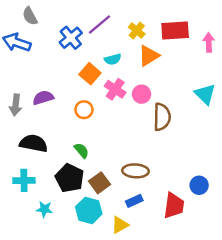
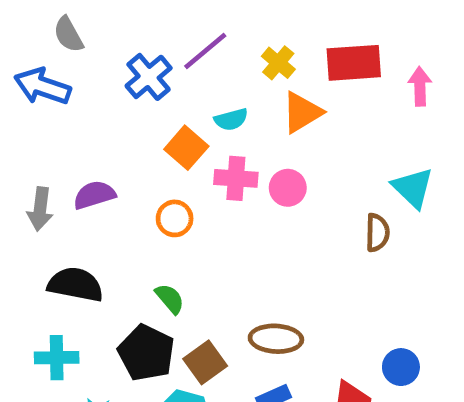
pink cross: (115, 89) -> (236, 178), turned -30
brown semicircle: (162, 117) -> (377, 233), moved, size x0.7

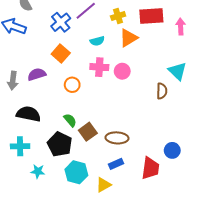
yellow cross: (278, 63) -> (118, 16), turned 32
orange square: (186, 148) -> (61, 53), moved
brown square: (205, 362) -> (88, 132), moved

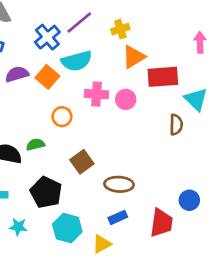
red rectangle: (151, 16) -> (163, 77), moved
cyan semicircle: (97, 41) -> (77, 61), moved, size x1.6
purple semicircle: (37, 74) -> (17, 74), moved
green semicircle: (70, 120) -> (35, 145), moved, turned -64
brown square: (88, 132) -> (82, 162), moved

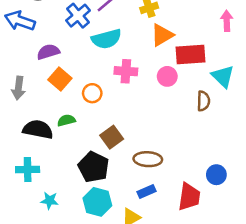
orange square: (47, 77) -> (60, 79), moved
pink circle: (126, 99) -> (167, 76), moved
black pentagon: (46, 192) -> (94, 167), moved

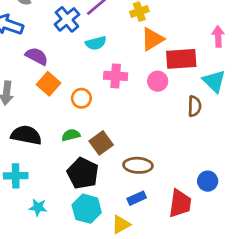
pink arrow: (227, 21) -> (218, 36), moved
cyan semicircle: (106, 39) -> (96, 43), size x0.7
purple semicircle: (48, 52) -> (37, 56), turned 45
green semicircle: (66, 120) -> (71, 135), moved

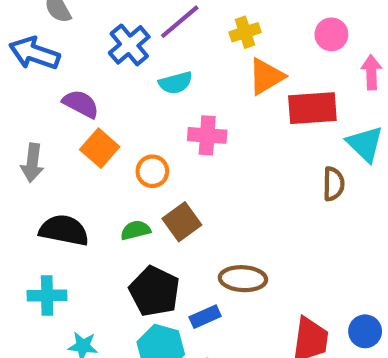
pink circle: (158, 81) -> (331, 34), moved
brown square: (101, 143) -> (182, 222), moved
blue circle: (208, 181) -> (365, 331), moved
blue rectangle: (137, 198) -> (205, 317), moved

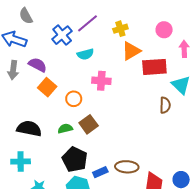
gray arrow: (32, 163) -> (13, 70), moved
brown ellipse: (243, 279) -> (127, 167), moved

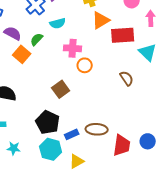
orange circle: (74, 99) -> (85, 65), moved
brown semicircle: (165, 105) -> (127, 78), moved, turned -35
green semicircle: (65, 129) -> (37, 39), moved, turned -32

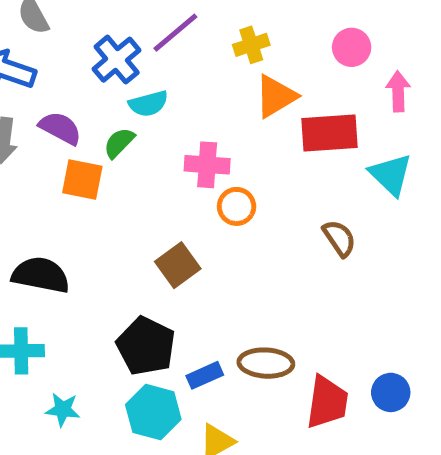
cyan semicircle: (58, 23) -> (148, 104), moved
orange square: (22, 54) -> (82, 180), turned -30

